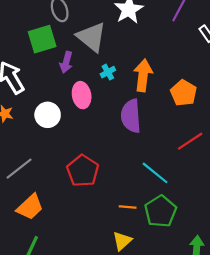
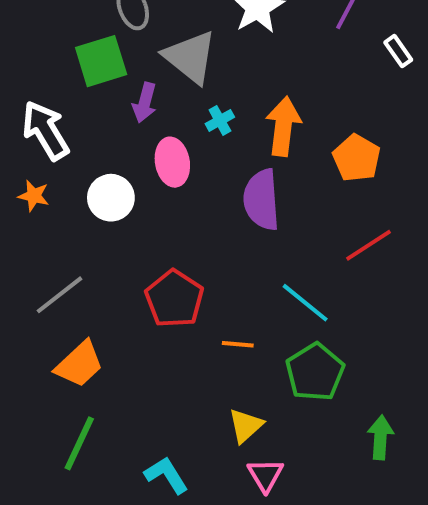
orange line: (128, 207) -> (238, 344), moved

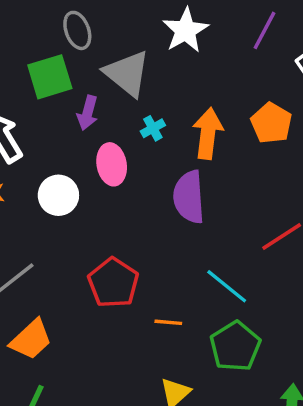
orange pentagon: (357, 158) -> (271, 123), moved

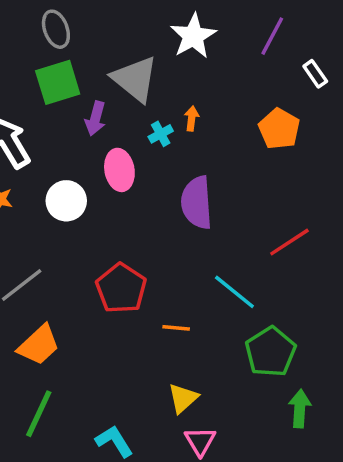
gray ellipse: (77, 30) -> (56, 29), moved
orange arrow: (208, 133) -> (192, 118), moved, size x0.5
green pentagon: (235, 346) -> (271, 352), moved

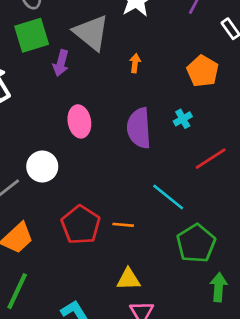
cyan cross: (161, 134) -> (183, 119), moved
pink ellipse: (119, 170) -> (79, 121), moved
white circle: (66, 201) -> (42, 167), moved
red pentagon: (121, 288) -> (81, 225), moved
yellow triangle: (183, 398) -> (128, 279), turned 40

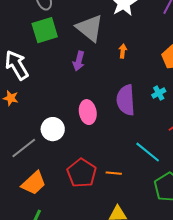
purple arrow: (61, 63) -> (79, 61), moved
pink ellipse: (79, 121) -> (88, 112), moved

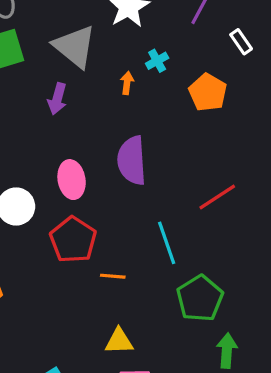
cyan cross: (159, 93) -> (157, 61), moved
cyan line: (148, 152) -> (167, 243), turned 32
red pentagon: (82, 173) -> (73, 240), moved

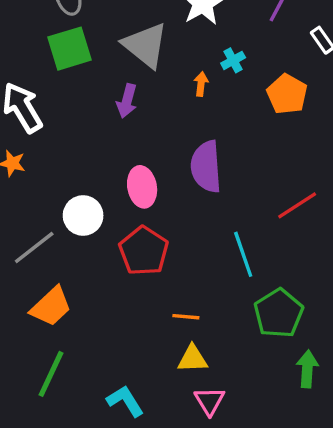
orange line: (113, 276) -> (186, 317), moved

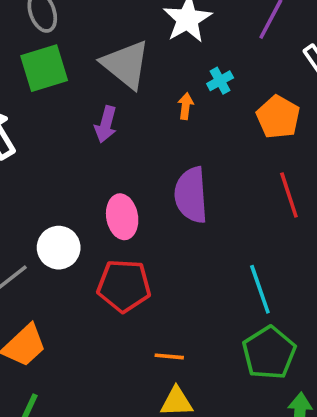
red line: (297, 205) -> (289, 195), moved, turned -75
red pentagon: (144, 251) -> (124, 286), turned -30
cyan line: (243, 254) -> (260, 289), moved

